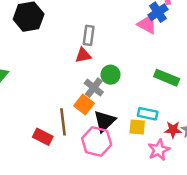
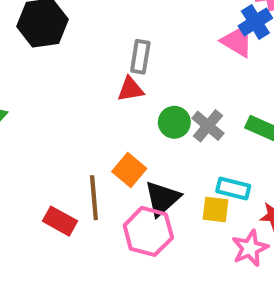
gray cross: (94, 88) -> (208, 126), moved

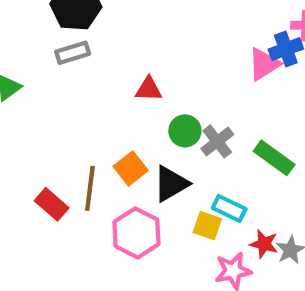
pink triangle: (237, 41) -> (264, 64), turned 45
gray rectangle: (140, 57) -> (73, 53), moved, turned 52
black triangle: (162, 198) -> (171, 184), moved

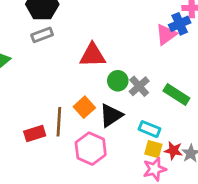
red triangle: (149, 89) -> (93, 55), size x1.5
red rectangle: (52, 204) -> (35, 134), turned -55
yellow square: (207, 226) -> (153, 149), moved

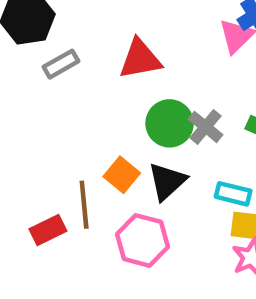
gray rectangle: (42, 35) -> (61, 64), moved
red triangle: (93, 55) -> (140, 59), moved
green circle: (118, 81) -> (170, 123), size x1.4

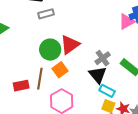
red triangle: (140, 59) -> (70, 45), moved, turned -40
green circle: (170, 123) -> (50, 50), moved
black triangle: (167, 181) -> (98, 75), moved, turned -42

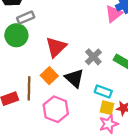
green circle: (50, 50) -> (16, 35), moved
black triangle: (98, 75) -> (74, 78), moved

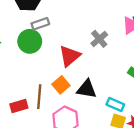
gray cross: (93, 57) -> (99, 39), moved
black triangle: (74, 78) -> (87, 89), turned -36

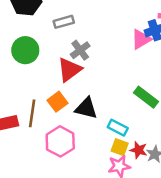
gray rectangle: (40, 24) -> (64, 22), moved
gray cross: (99, 39) -> (80, 50), moved

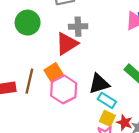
gray cross: (80, 50) -> (78, 27), turned 30
black triangle: (86, 108) -> (99, 84), moved, turned -35
pink hexagon: (60, 141) -> (64, 89), moved

